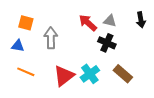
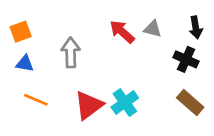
orange square: (26, 23) -> (21, 32), moved, turned -35
black cross: (107, 43) -> (186, 59), moved
brown rectangle: (123, 74) -> (190, 102), moved

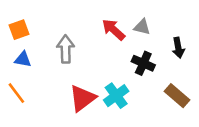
black arrow: (196, 27) -> (178, 48), moved
black cross: (186, 59) -> (143, 63), moved
orange line: (36, 100) -> (16, 93), moved, turned 30

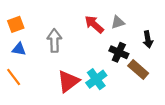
gray triangle: (142, 27) -> (118, 22), turned -32
brown rectangle: (177, 96) -> (138, 69), moved

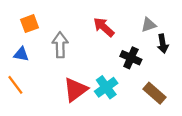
gray triangle: (118, 22) -> (149, 25), moved
orange square: (16, 24) -> (29, 24), moved
brown rectangle: (138, 69) -> (154, 93), moved

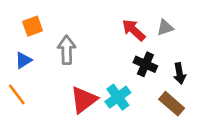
red arrow: (104, 27) -> (134, 30), moved
black arrow: (163, 44) -> (180, 73), moved
blue triangle: (21, 54) -> (23, 60), turned -42

